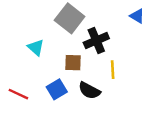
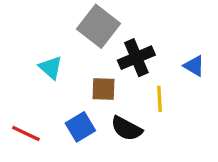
blue triangle: (137, 16) -> (194, 66), moved

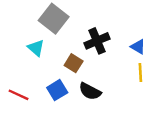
gray square: (98, 26) -> (54, 19), moved
brown square: (103, 89) -> (74, 63), turned 30
yellow line: (160, 99) -> (140, 73), moved

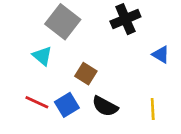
black cross: (97, 41) -> (125, 19), moved
yellow line: (140, 73) -> (153, 109), moved
red line: (18, 95) -> (37, 102), moved

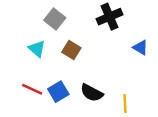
gray square: (63, 22) -> (55, 19), size x0.7
brown square: (86, 74) -> (71, 50), moved
yellow line: (153, 109) -> (125, 104), moved

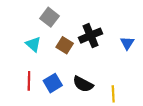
black cross: (109, 17) -> (91, 36), moved
blue triangle: (140, 48) -> (127, 43), turned 32
red line: (32, 89) -> (29, 81), turned 66

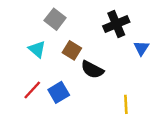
black cross: (91, 36) -> (116, 24), moved
red line: (29, 81) -> (32, 90), turned 42
black semicircle: (83, 84) -> (92, 70), moved

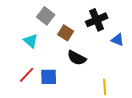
blue triangle: (141, 48) -> (118, 40), turned -40
brown square: (72, 50) -> (66, 33), moved
blue square: (59, 92) -> (49, 77), turned 30

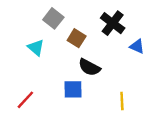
black cross: (97, 20) -> (113, 23), turned -30
red line: (27, 75) -> (25, 100), moved
blue square: (49, 77) -> (73, 89), moved

